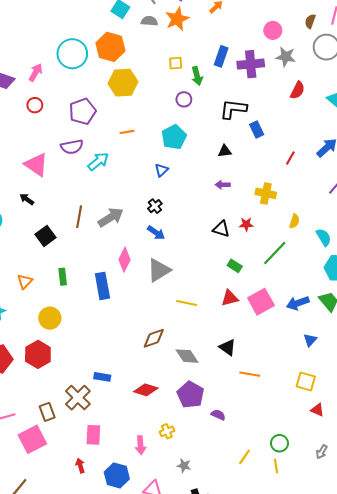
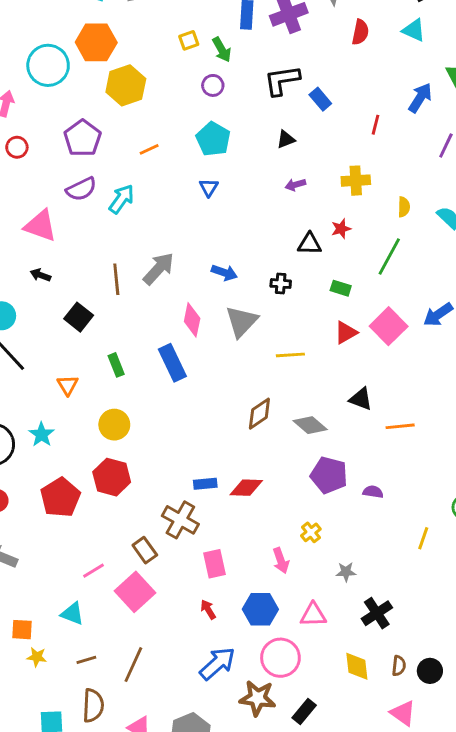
black cross: (155, 206) -> (281, 284), moved, turned -32
red diamond: (146, 390) -> (246, 488), moved

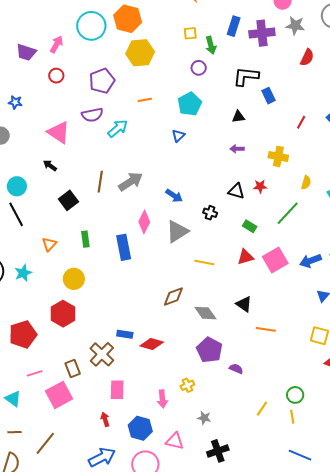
red pentagon: (60, 498) -> (23, 334), moved

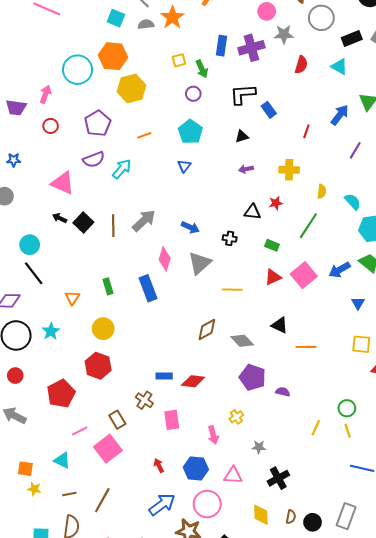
black square: (68, 200) -> (83, 222), moved
brown cross: (102, 354) -> (144, 400), size x0.7
pink rectangle: (117, 390) -> (172, 420), moved

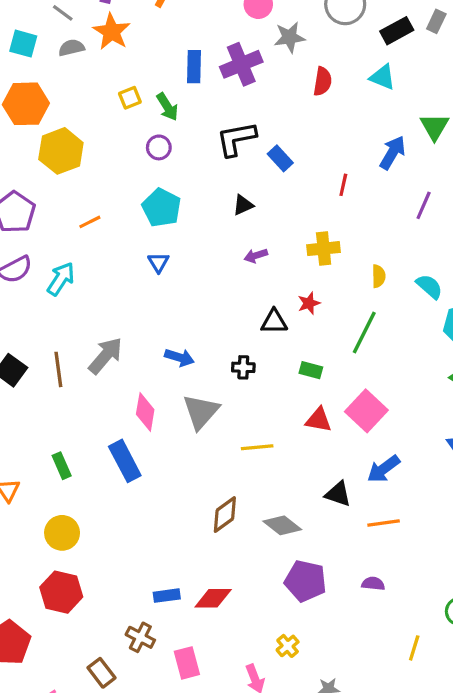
blue arrow: (340, 270) -> (383, 469), moved
red triangle: (273, 277) -> (319, 420), turned 42
purple semicircle: (283, 392) -> (373, 584), moved

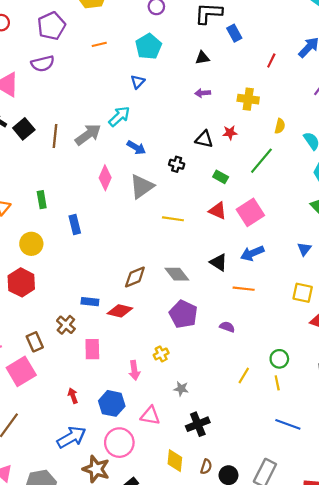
cyan arrow: (61, 279) -> (119, 116), moved
blue rectangle: (125, 461) -> (75, 225), moved, size x0.7
brown diamond: (225, 515) -> (135, 277), moved

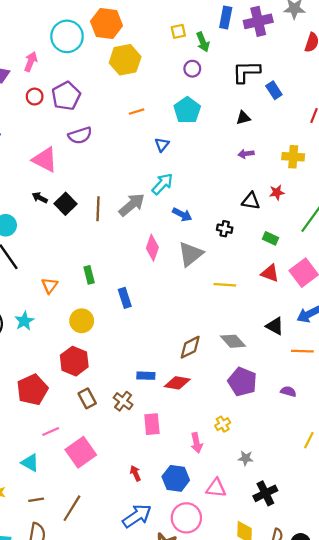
purple pentagon: (51, 26) -> (66, 96), moved
blue triangle: (138, 82) -> (162, 145), moved
brown rectangle: (35, 342) -> (87, 398), moved

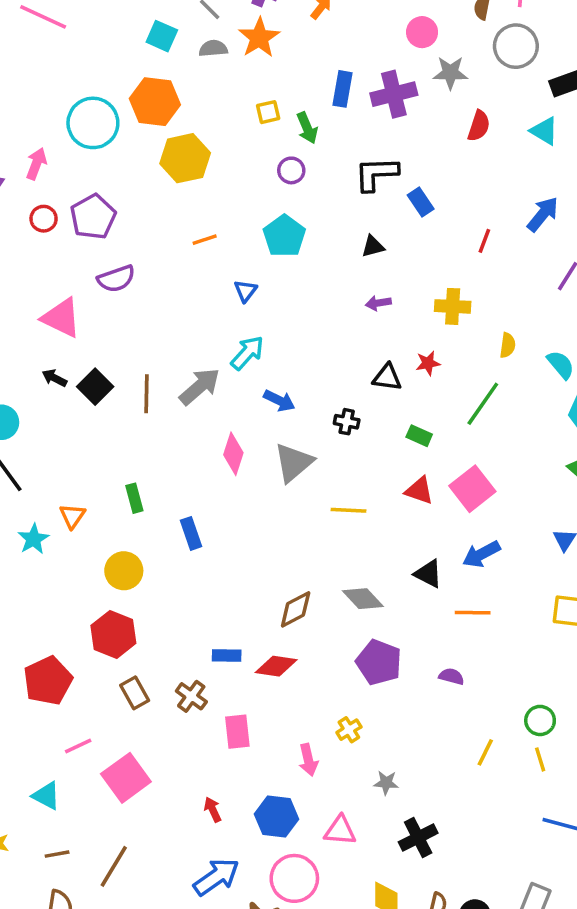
cyan star: (24, 321) -> (33, 539), moved

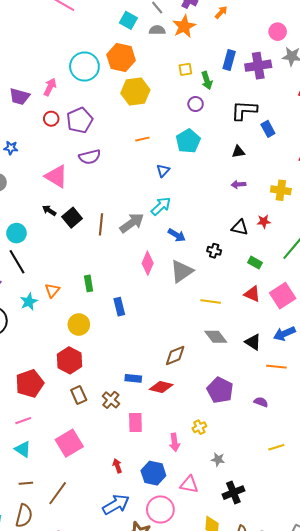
gray diamond: (363, 599) -> (216, 337), moved
pink line: (78, 746) -> (23, 421), moved
yellow line: (485, 752) -> (276, 447), turned 42

